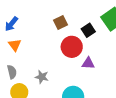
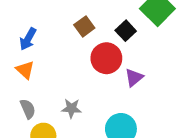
blue arrow: (11, 24) -> (28, 39), moved
purple triangle: (88, 63) -> (134, 78), turned -32

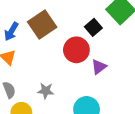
brown square: (84, 26) -> (42, 24), moved, size x1.6

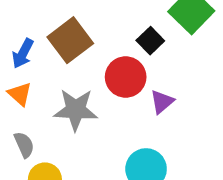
gray star: (46, 91) -> (76, 110), moved, size x1.6

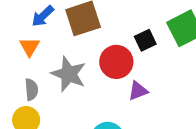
gray semicircle: (24, 145) -> (31, 89), moved

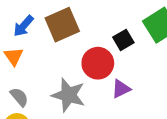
gray star: (69, 74) -> (68, 95), moved
gray semicircle: (31, 89) -> (19, 97), turned -30

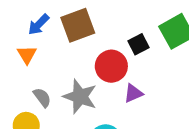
gray semicircle: (19, 97) -> (42, 97), moved

